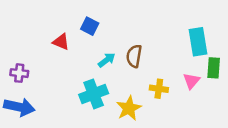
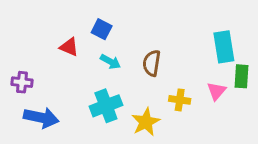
cyan arrow: (107, 60) -> (110, 62), moved, turned 66
blue arrow: (19, 107) -> (41, 118), moved

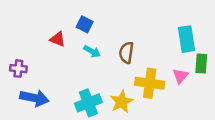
yellow cross: (180, 100) -> (150, 83), size x1.6
cyan cross: (106, 106) -> (88, 103), moved

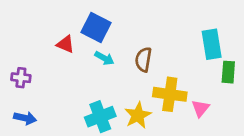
blue square: (85, 24) -> (96, 28), size x1.5
pink triangle: (180, 76) -> (200, 108), moved
blue arrow: (34, 98) -> (25, 118), moved, size x0.7

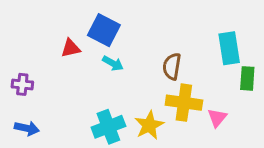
red triangle: (65, 44) -> (71, 48), turned -36
brown semicircle: (143, 60) -> (172, 66), moved

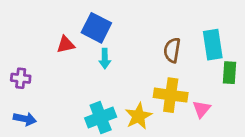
cyan arrow: (113, 63) -> (105, 59), turned 60
brown semicircle: (172, 66) -> (172, 50), moved

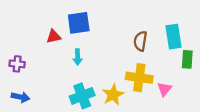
blue square: (96, 28) -> (79, 23), turned -35
cyan arrow: (105, 59) -> (78, 57), moved

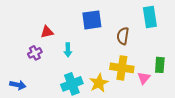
blue square: (79, 23) -> (92, 20), moved
cyan rectangle: (174, 37) -> (150, 17), moved
green rectangle: (187, 59) -> (160, 65), moved
purple cross: (17, 64) -> (35, 53), moved, turned -32

